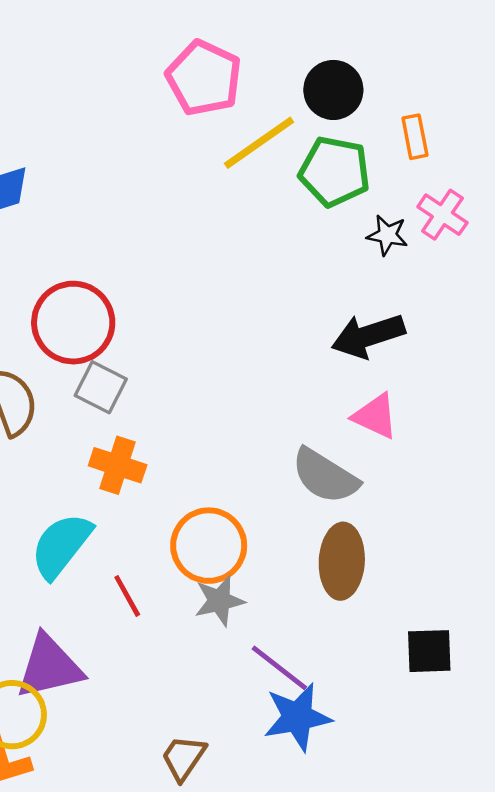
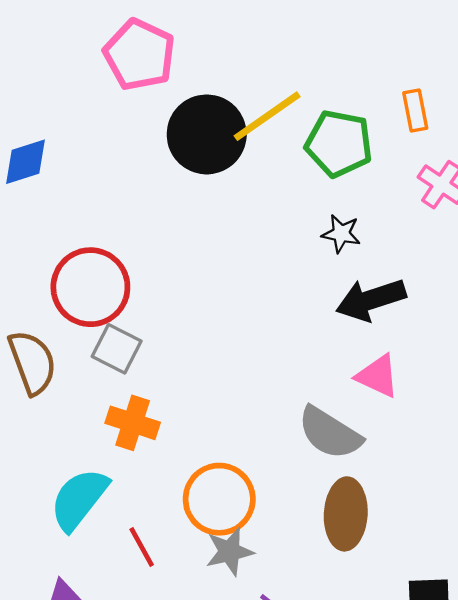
pink pentagon: (204, 78) -> (139, 55), moved
black circle: (333, 90) -> (207, 134), moved, size x1.4
black star: (387, 235) -> (341, 234), moved

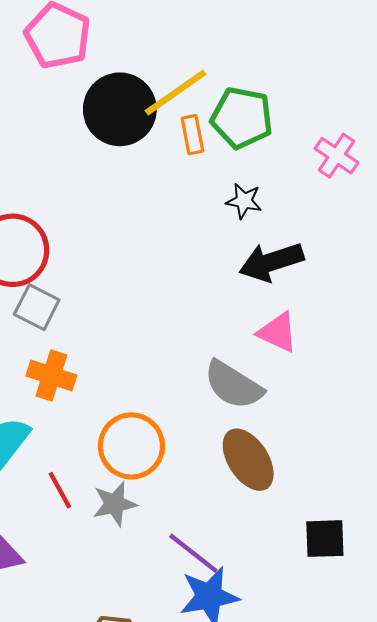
orange rectangle: (415, 111) -> (192, 135), moved
brown ellipse: (346, 514) -> (248, 460), turned -36
gray star: (229, 552) -> (115, 504), moved

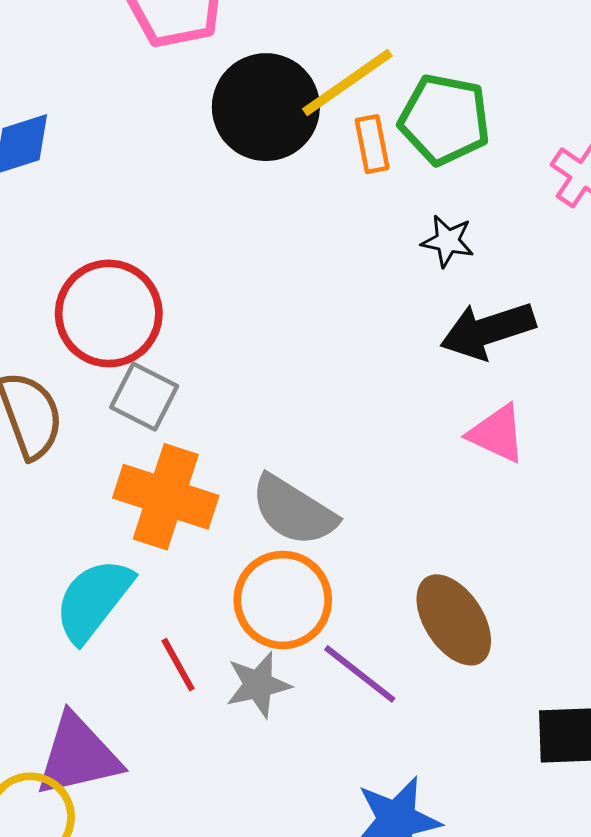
orange cross: (51, 375) -> (166, 497), size x1.4
gray semicircle: (233, 385) -> (294, 511), moved
purple line: (193, 553) -> (360, 674), moved

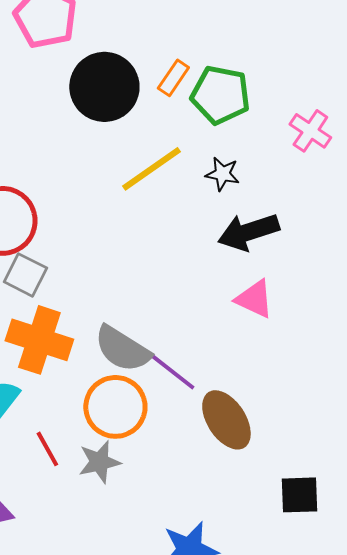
yellow line: (347, 82) -> (151, 169), moved
orange rectangle: (372, 144) -> (173, 78), moved, turned 45
purple line: (360, 674) -> (171, 371), moved

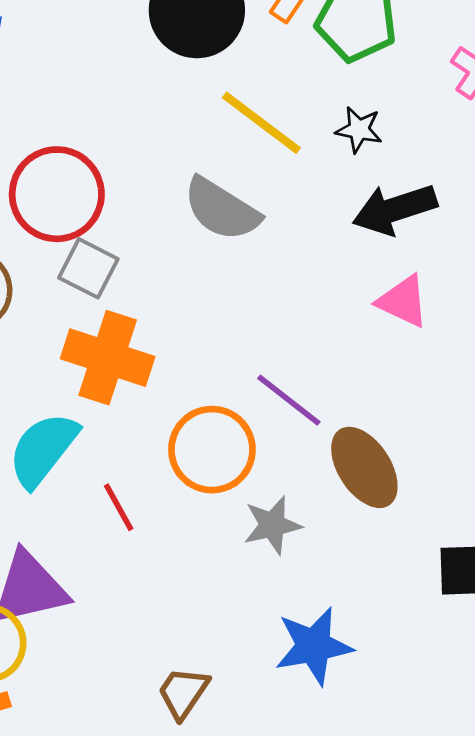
yellow line: (151, 169) -> (261, 123), turned 72
gray semicircle: (122, 349) -> (222, 209), moved
gray star: (99, 462) -> (272, 525), moved

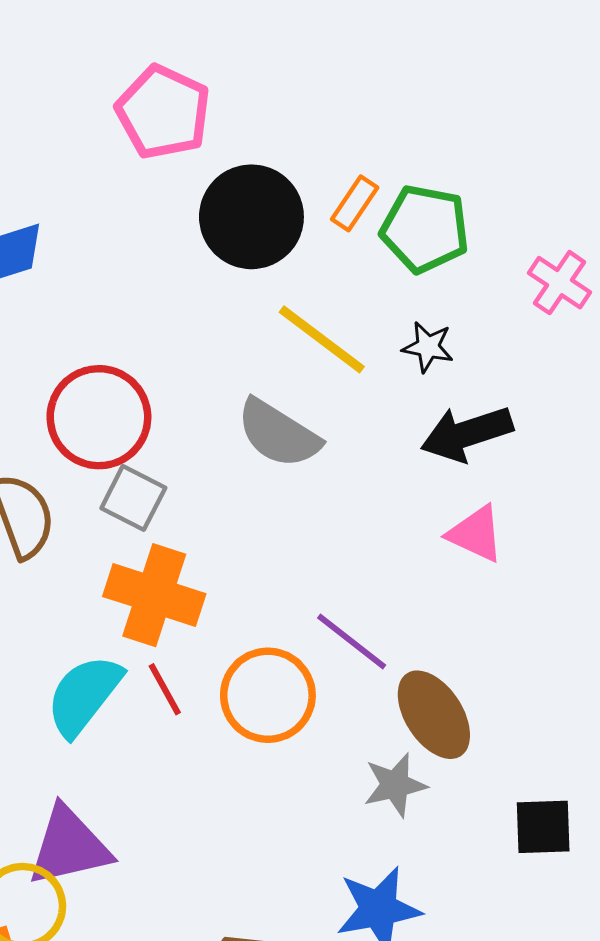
red line: (119, 507) -> (165, 689), moved
gray star: (272, 525) -> (395, 785), moved

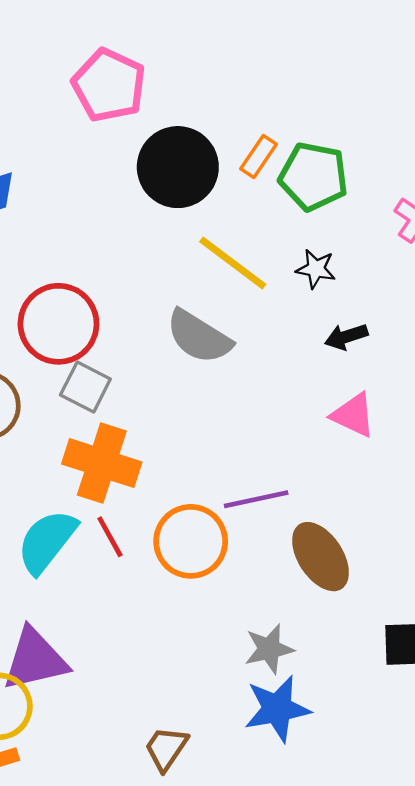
black arrow: (467, 434) -> (346, 337), size x0.6
purple line: (352, 641) -> (256, 499), turned -50
gray star: (395, 785) -> (269, 649), moved

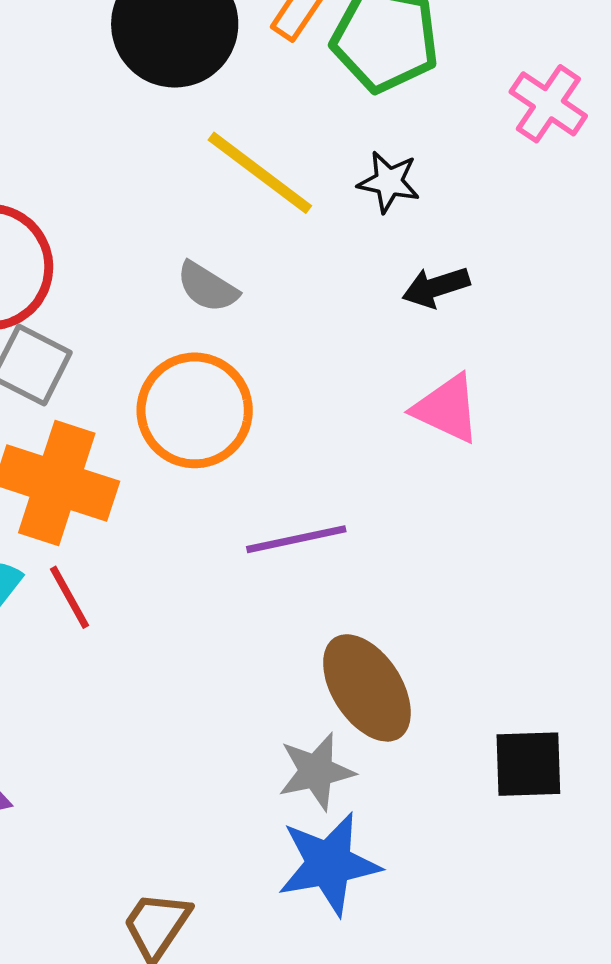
gray semicircle: (199, 337) -> (207, 287), size x0.6
orange circle: (191, 541) -> (195, 410), moved
brown ellipse: (321, 557) -> (367, 688), moved

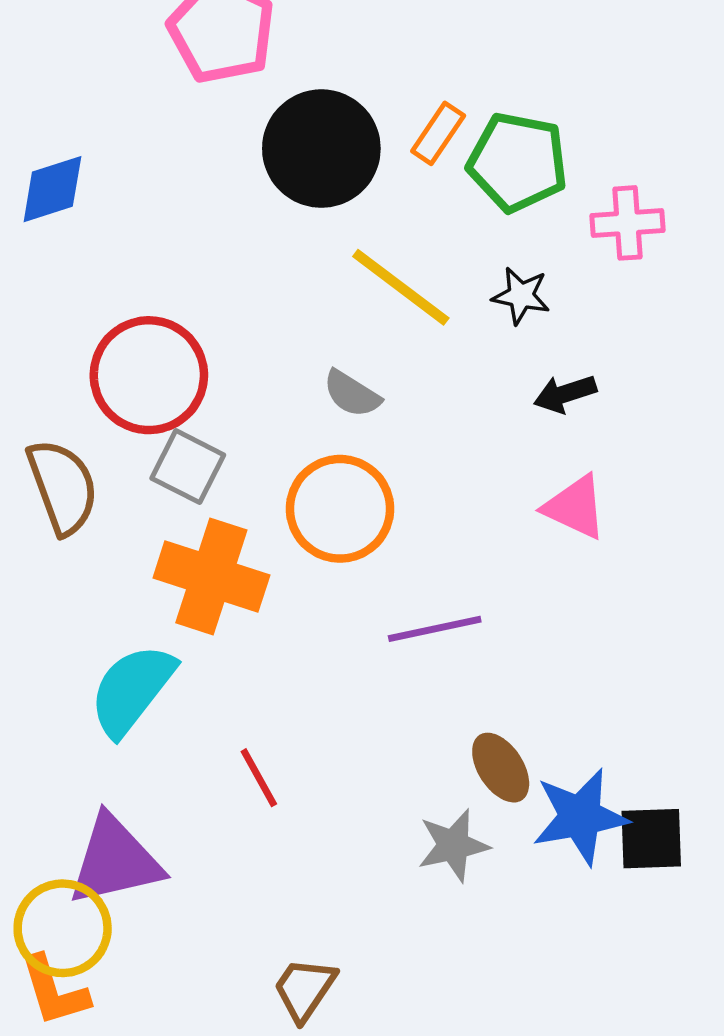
pink cross: (548, 104) -> (628, 223), moved, turned -38
red line: (69, 597) -> (259, 778), moved
brown ellipse: (367, 688) -> (501, 768), size x0.7
blue star: (329, 864) -> (580, 817), moved

